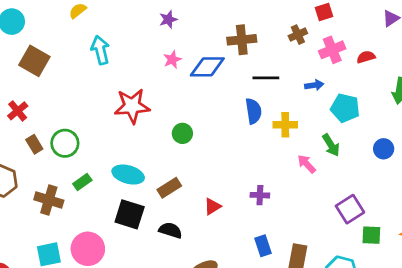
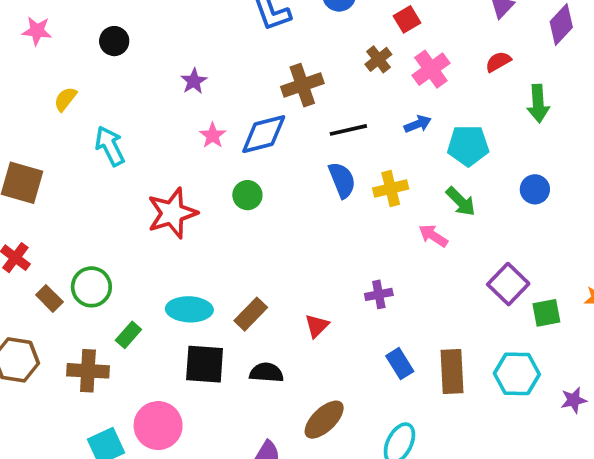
red semicircle: (366, 57) -> (498, 62), moved
green circle: (182, 133) -> (247, 195), moved

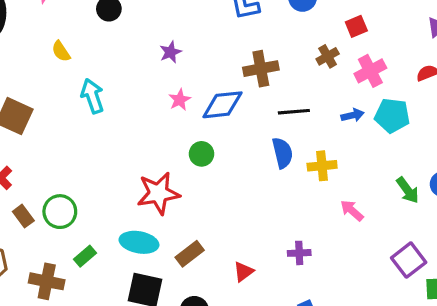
yellow semicircle: (65, 99) -> (61, 51), turned -80
cyan pentagon: (468, 146) -> (392, 116), moved
green arrow: (461, 202) -> (408, 190), moved
red star: (172, 213) -> (158, 193), moved

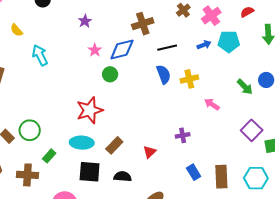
green circle: (201, 154) -> (110, 74), moved

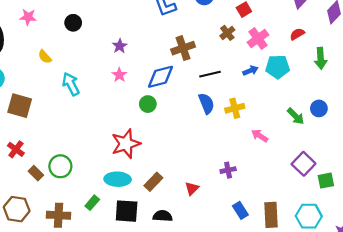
pink star: (95, 50) -> (119, 75), moved
green rectangle: (49, 156) -> (92, 203), moved

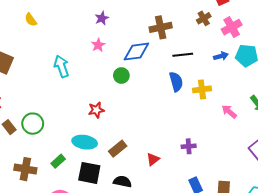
cyan arrow: (71, 84) -> (61, 66), moved
pink arrow: (260, 136) -> (229, 112), moved
red star: (126, 144) -> (96, 110), size x0.6

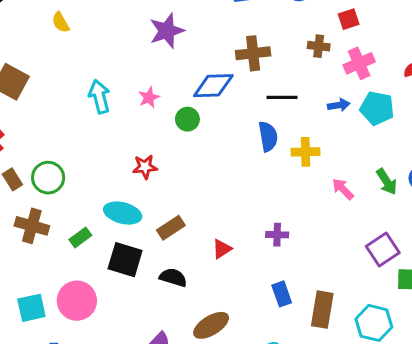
purple star: (102, 18) -> (167, 31), size x1.6
brown cross: (204, 18) -> (319, 46), turned 32
pink star: (98, 45) -> (149, 98), moved
brown cross: (25, 169) -> (32, 226), moved

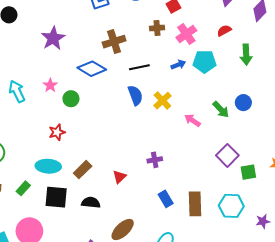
blue diamond: (213, 86) -> (92, 69), turned 44
green circle: (187, 119) -> (71, 99), moved
yellow cross: (306, 152) -> (162, 101), turned -30

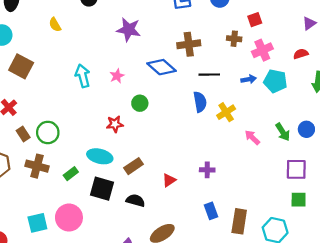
purple star: (53, 38) -> (129, 30), turned 30
green circle: (71, 99) -> (140, 103), moved
purple square: (227, 155) -> (296, 169), moved, turned 35

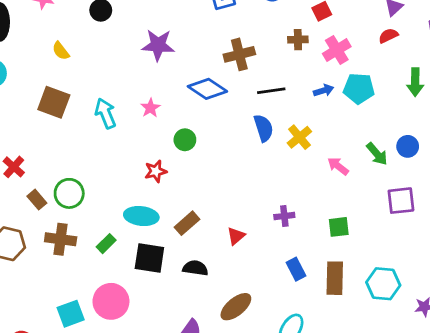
red semicircle: (301, 54) -> (388, 36), moved
brown square: (21, 66) -> (54, 102), moved
green square: (299, 200) -> (339, 227), moved

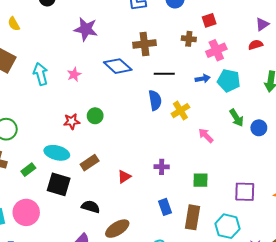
green circle: (185, 140) -> (95, 116), moved
green arrow: (377, 154) -> (237, 118), moved
purple square: (401, 201) -> (245, 192), moved
black semicircle: (195, 268) -> (91, 207), moved

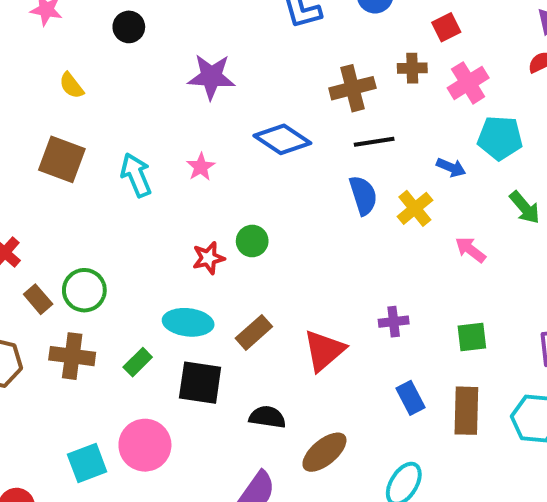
brown cross: (144, 44) -> (352, 88), moved
blue arrow: (203, 79) -> (451, 167), moved, turned 40
red triangle: (124, 177) -> (324, 350), size x1.6

